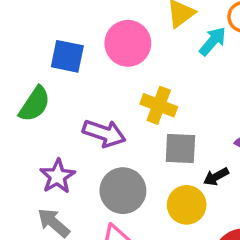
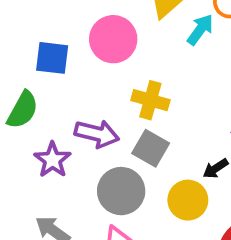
gray square: (180, 149) -> (151, 148), moved, turned 32
purple star: (57, 176) -> (52, 160), moved

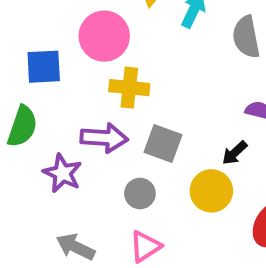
yellow cross: (150, 100) -> (129, 88), moved
gray circle: (121, 191) -> (140, 193), size x0.6

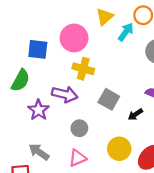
gray square: (163, 143) -> (109, 99), moved
yellow circle: (211, 191) -> (119, 149), moved

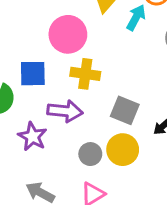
blue square: (38, 49) -> (33, 74), moved
yellow circle: (119, 149) -> (123, 150), moved

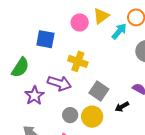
pink circle: (68, 34) -> (80, 22), moved, size x0.7
blue square: (33, 74) -> (45, 39), moved

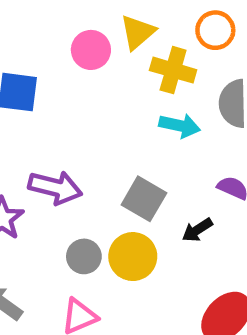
cyan arrow: (119, 31) -> (180, 126), moved, turned 66
yellow cross: (78, 61) -> (173, 70), moved

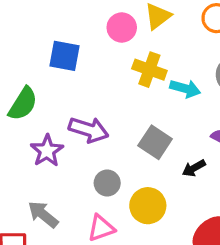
yellow cross: (173, 70) -> (149, 70), moved
yellow circle: (133, 257) -> (148, 206), moved

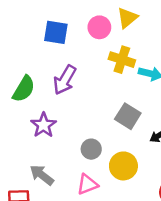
blue square: (64, 56) -> (56, 32), moved
purple arrow: (89, 130) -> (65, 80), moved, turned 104

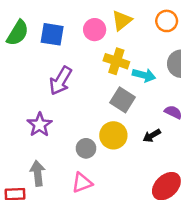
green semicircle: (24, 89) -> (18, 33), moved
gray square: (128, 116) -> (123, 100), moved
yellow circle: (123, 166) -> (113, 135), moved
gray arrow: (42, 175) -> (38, 173), turned 45

